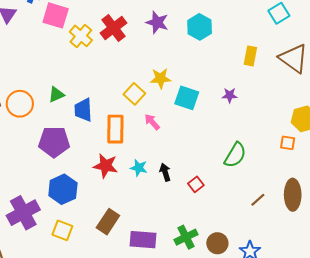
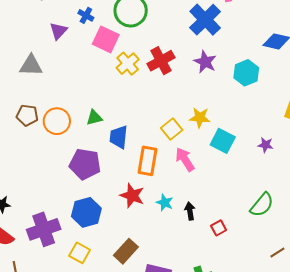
pink arrow: (152, 122) -> (185, 159), size x1.4

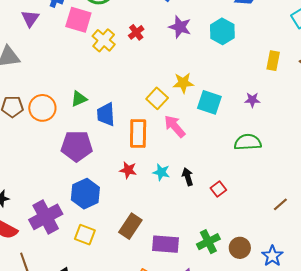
red cross: (161, 61) -> (136, 32), size x0.6
red star: (132, 196) -> (128, 170), size x0.7
green semicircle: (262, 205) -> (248, 142), moved, turned -124

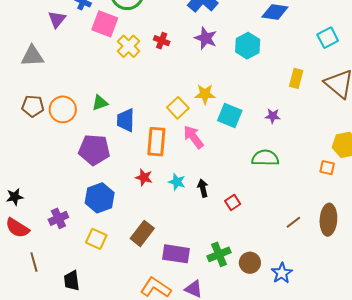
red cross: (136, 32) -> (162, 41), turned -35
purple cross: (46, 217) -> (58, 218), size x0.6

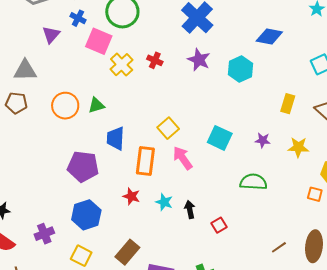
yellow star: (205, 94) -> (298, 147), moved
green triangle: (100, 103) -> (96, 105), moved
brown pentagon: (33, 106) -> (16, 103), moved
orange circle: (63, 109) -> (65, 106), moved

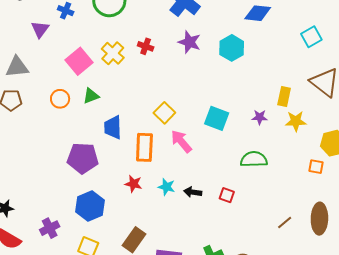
pink square: (99, 41) -> (79, 61), moved, turned 32
yellow rectangle: (288, 104) -> (284, 97), moved
orange circle: (65, 106) -> (60, 99), size x0.7
black arrow: (190, 209) -> (193, 192), turned -66
red square: (219, 225) -> (227, 195), moved, turned -35

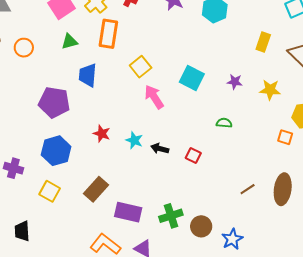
yellow rectangle: (284, 97) -> (263, 42), moved
orange circle: (60, 99) -> (24, 48), moved
orange rectangle: (144, 147) -> (108, 34), moved
green semicircle: (254, 159) -> (224, 123), size x0.6
purple cross: (50, 228) -> (13, 168), turned 36

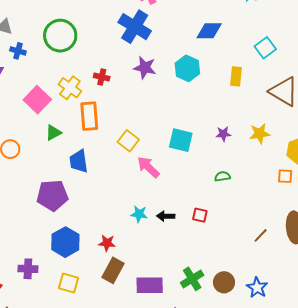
yellow rectangle: (263, 42) -> (236, 76), moved
red star: (102, 134) -> (107, 243), moved

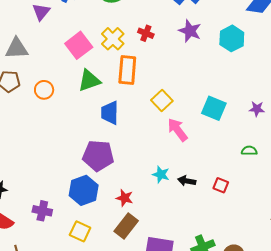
green triangle: (53, 133) -> (89, 80), size x1.4
purple pentagon: (52, 195) -> (98, 156), moved

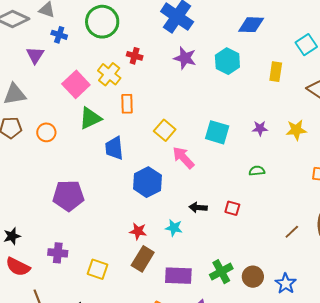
red cross: (146, 33) -> (135, 56), moved
orange rectangle: (127, 70) -> (127, 104), size x0.7
purple pentagon: (98, 156) -> (68, 196), moved
cyan star: (161, 174) -> (174, 228), moved
blue hexagon: (84, 190) -> (147, 182), moved

